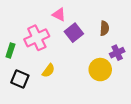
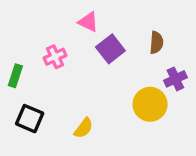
pink cross: (37, 38) -> (55, 57), size x0.6
yellow semicircle: (48, 71) -> (84, 128), moved

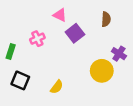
brown semicircle: (156, 42) -> (106, 19), moved
purple cross: (175, 79) -> (119, 54), turned -32

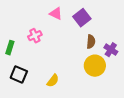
brown semicircle: (106, 19) -> (91, 42), moved
purple square: (75, 33) -> (82, 18), moved

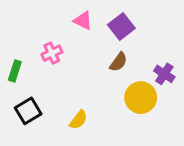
brown semicircle: (91, 42) -> (118, 62), moved, turned 32
black square: (19, 75) -> (28, 111), turned 36

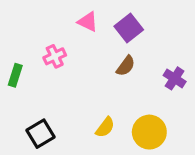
yellow circle: (141, 98) -> (149, 132), moved
black square: (28, 111) -> (41, 134), moved
yellow semicircle: (78, 120) -> (105, 127), moved

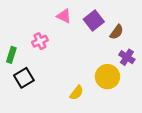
brown semicircle: (126, 66) -> (117, 32), moved
yellow circle: (149, 132) -> (107, 77), moved
black square: (41, 134) -> (24, 78), moved

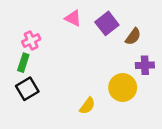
pink cross: (40, 41) -> (31, 40), moved
green rectangle: (11, 55) -> (23, 63), moved
purple cross: (127, 57) -> (145, 65), turned -35

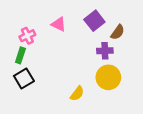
pink triangle: (73, 18) -> (59, 24), moved
purple cross: (145, 65) -> (105, 51), moved

